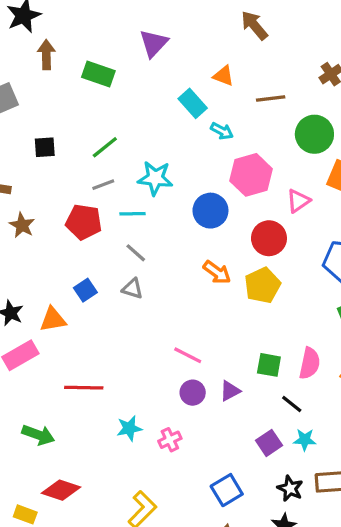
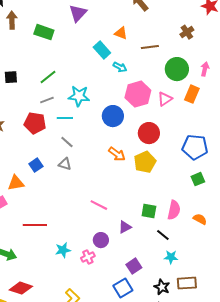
pink triangle: (298, 201) -> (165, 99), moved
purple circle: (193, 393) -> (101, 240), moved
purple square: (269, 443) -> (134, 266), moved

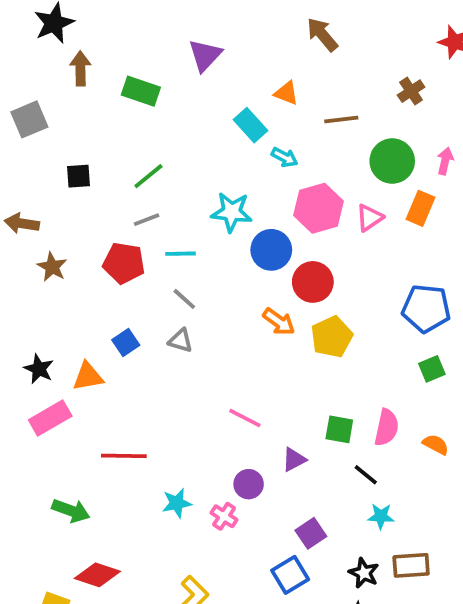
cyan star: (79, 96) -> (232, 212), moved
red circle: (149, 133) -> (313, 282), moved
pink cross: (88, 257) -> (224, 516), turned -32

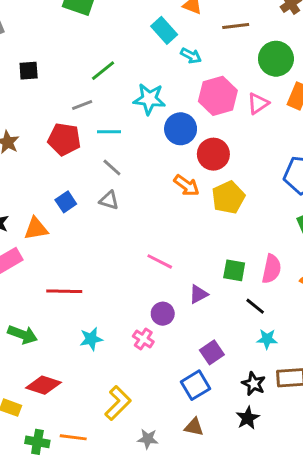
green line: (148, 176) -> (103, 71), moved
cyan star: (177, 503) -> (91, 339), moved

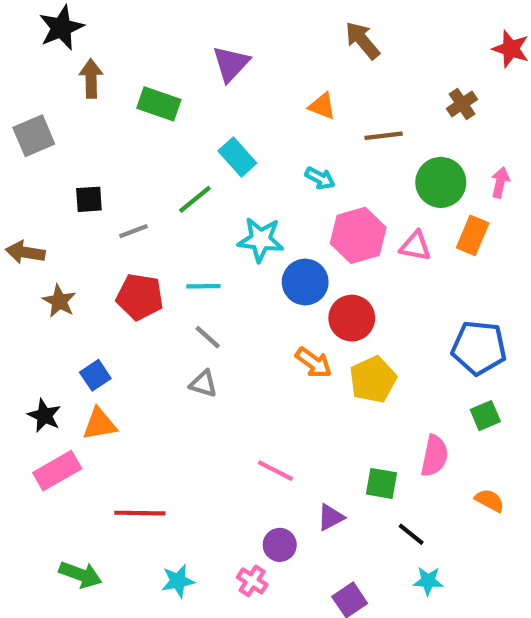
cyan rectangle: (164, 30) -> (237, 157), moved
pink triangle: (258, 103) -> (415, 246), turned 45
gray line: (82, 105) -> (133, 231), moved
blue square: (66, 202) -> (95, 375), moved
pink semicircle: (272, 269) -> (434, 456), moved

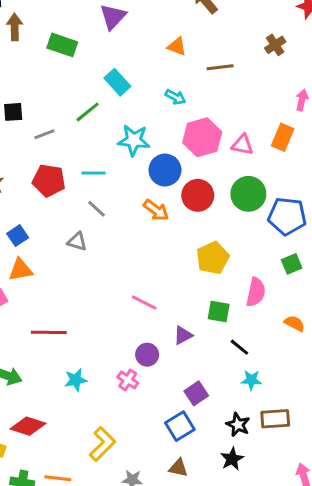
green circle: (441, 182) -> (248, 194), moved
orange arrow: (314, 363) -> (156, 210), moved
yellow pentagon: (373, 380) -> (213, 258), moved
gray triangle: (203, 384) -> (77, 241), moved

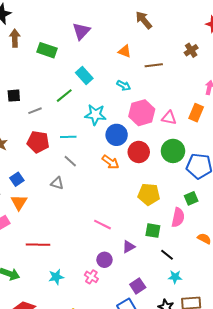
yellow pentagon: (213, 258) -> (149, 194), turned 30
green square: (292, 264) -> (191, 198), moved
orange triangle: (21, 270) -> (19, 202), turned -48

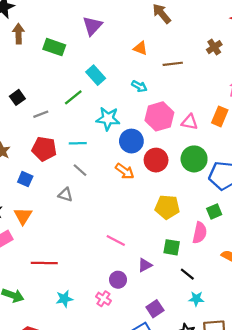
black square: (14, 96) -> (17, 97), turned -32
blue square: (17, 179) -> (25, 179), moved, turned -32

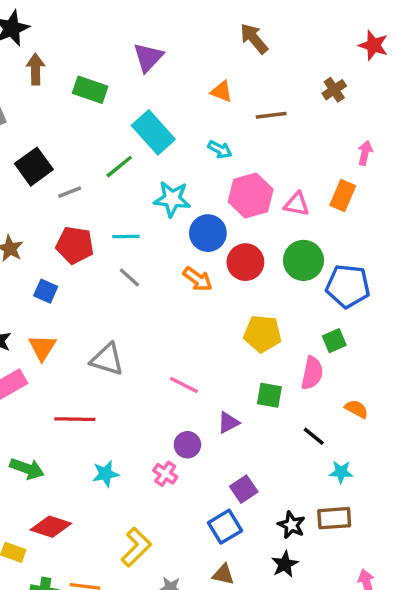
cyan rectangle: (96, 75) -> (153, 132), size x1.4
black square: (17, 97) -> (34, 167), size x1.5
gray triangle: (65, 195) -> (107, 359), moved, size x1.5
black line: (187, 274) -> (314, 436), moved
cyan star: (196, 299) -> (341, 472), moved

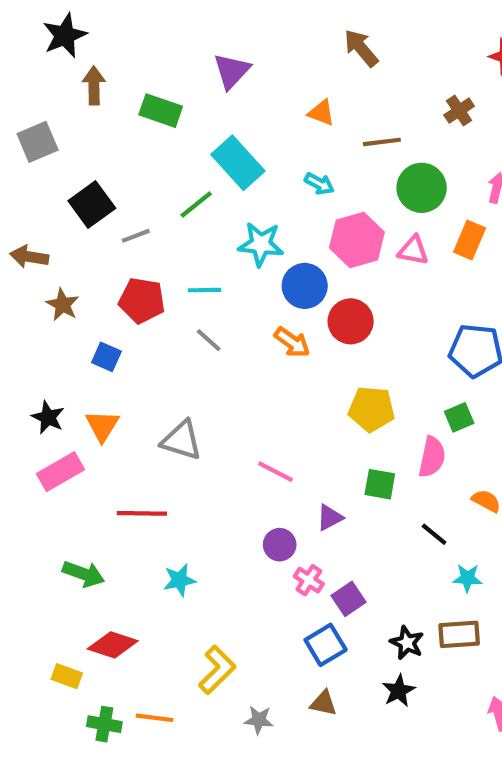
green circle: (303, 260) -> (422, 188), moved
pink cross: (165, 474) -> (309, 580), moved

